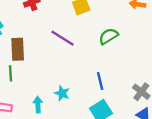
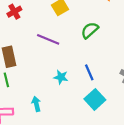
cyan star: (62, 93) -> (61, 77), moved

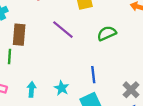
cyan star: (61, 77) -> (62, 88), moved

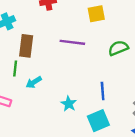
purple line: (63, 30) -> (72, 42), turned -35
cyan arrow: (32, 89) -> (34, 82), moved, turned -128

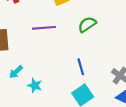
cyan star: (69, 104) -> (35, 85), moved

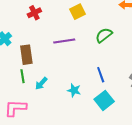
cyan star: (35, 85) -> (74, 90), moved

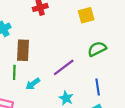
green semicircle: (104, 35) -> (97, 49), moved
purple line: (64, 41) -> (64, 67), moved, turned -40

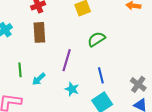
brown rectangle: (23, 50) -> (39, 32), moved
purple line: (64, 67) -> (67, 60), turned -30

